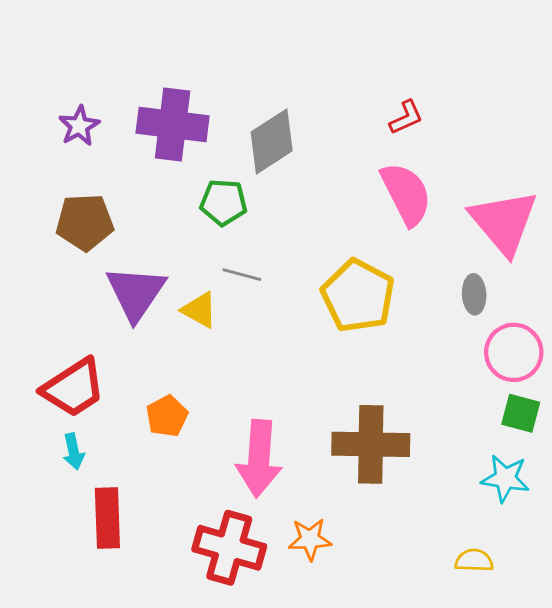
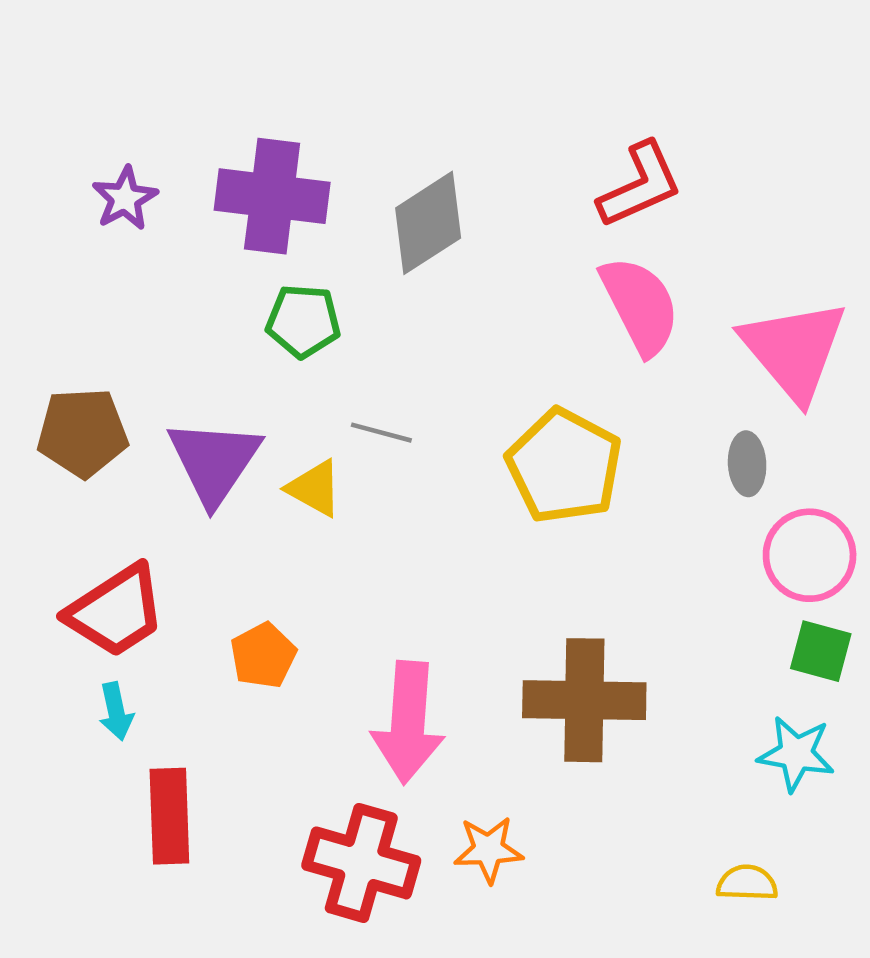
red L-shape: (406, 117) -> (640, 185), size x1.6
green pentagon: (224, 202) -> (303, 321), moved
brown pentagon: (85, 222) -> (83, 433), moved

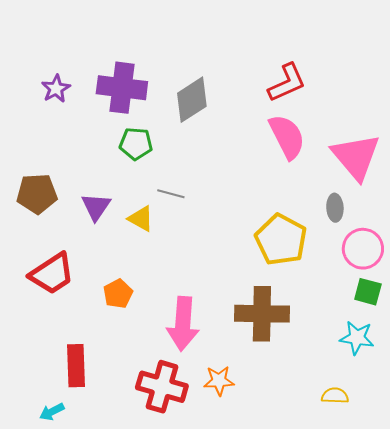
purple triangle: (214, 462) -> (96, 207), size x0.7
yellow pentagon: (564, 466) -> (281, 240), moved
cyan arrow: (116, 711) -> (52, 412), moved, turned 75

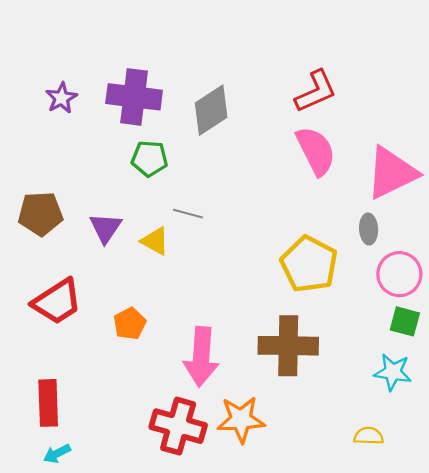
pink triangle: (356, 157) -> (392, 173), turned 44
red rectangle: (76, 366) -> (48, 403), moved
orange star: (219, 381) -> (241, 419), size x1.4

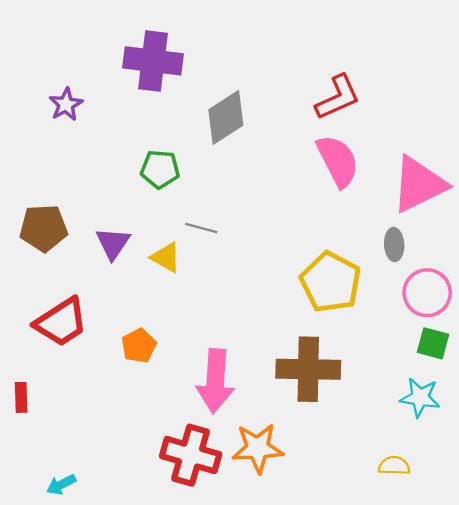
purple cross: (134, 97) -> (153, 61), moved
red rectangle: (48, 403) -> (21, 397), moved, size x0.6

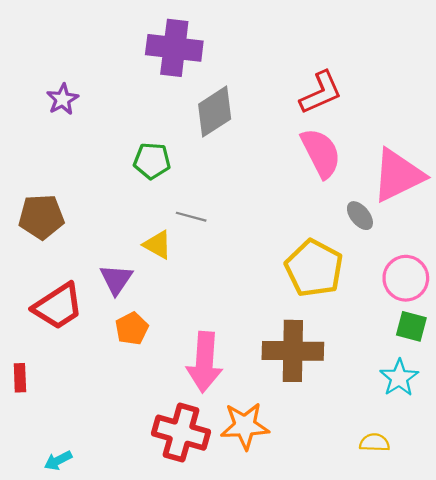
purple cross: (153, 61) -> (174, 48), moved
purple triangle: (113, 243) -> (116, 279), moved
gray ellipse: (394, 244) -> (360, 216), moved, turned -36
cyan star: (420, 397) -> (399, 378), turned 30

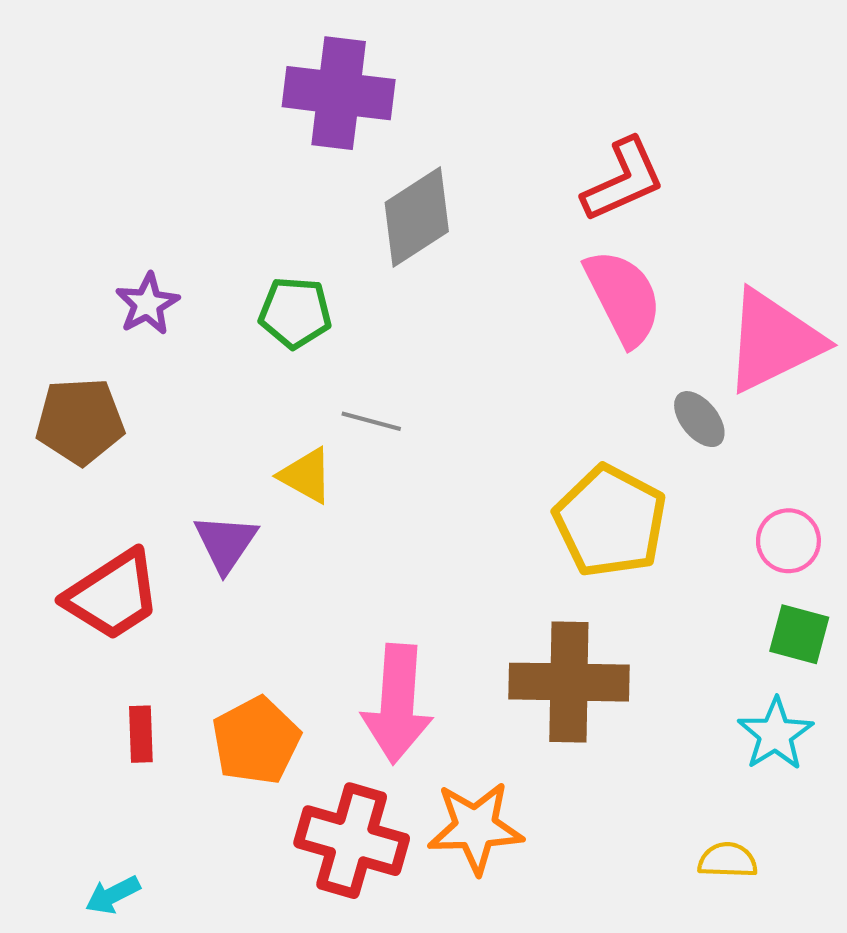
purple star: (62, 99) -> (147, 304), moved
pink circle: (406, 278) -> (788, 541), size x0.7
orange pentagon: (132, 329) -> (256, 741), moved, size x1.4
red rectangle: (20, 378) -> (141, 734), moved

